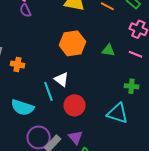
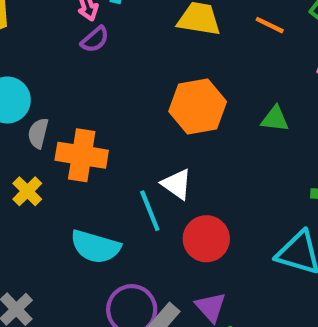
purple semicircle: (25, 10) -> (95, 39), turned -104
orange cross: (17, 64) -> (82, 155), size x1.6

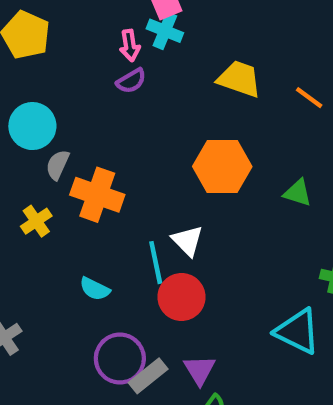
red circle: (206, 239) -> (181, 297), moved
cyan semicircle: (95, 247) -> (95, 289), size x0.6

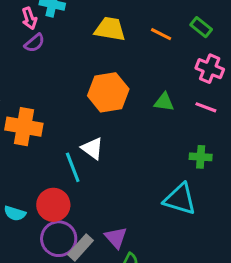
cyan semicircle: (95, 289) -> (15, 213), moved
red circle: (181, 297) -> (53, 205), moved

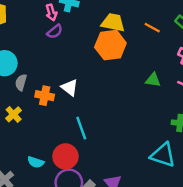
orange hexagon: (108, 92) -> (110, 45), moved
orange cross: (24, 127) -> (45, 96), size x0.7
white triangle: (92, 148) -> (70, 88), moved

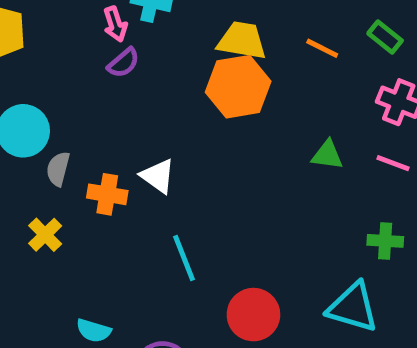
red circle: (65, 156) -> (253, 315), moved

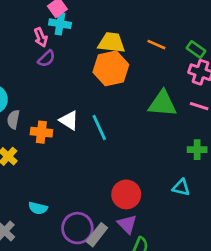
green rectangle: (385, 37) -> (196, 50), moved
green triangle: (327, 155) -> (162, 104), size x1.6
cyan line: (184, 258) -> (99, 128), moved
cyan triangle: (353, 307) -> (181, 187), size x0.6

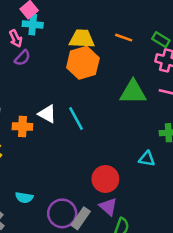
cyan triangle: (181, 187) -> (147, 159), moved

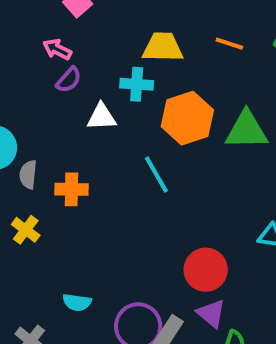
cyan cross: (33, 24) -> (137, 84), moved
pink arrow: (16, 38) -> (57, 49), turned 144
orange hexagon: (83, 63) -> (187, 118), moved
white triangle: (47, 114) -> (102, 117), moved, turned -30

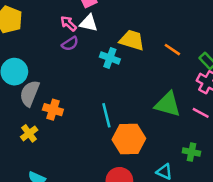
white triangle: (102, 117) -> (89, 23), moved
orange hexagon: (187, 118) -> (129, 139), moved
gray semicircle: (28, 174) -> (30, 93), size x1.5
yellow cross: (26, 230) -> (29, 133), moved

